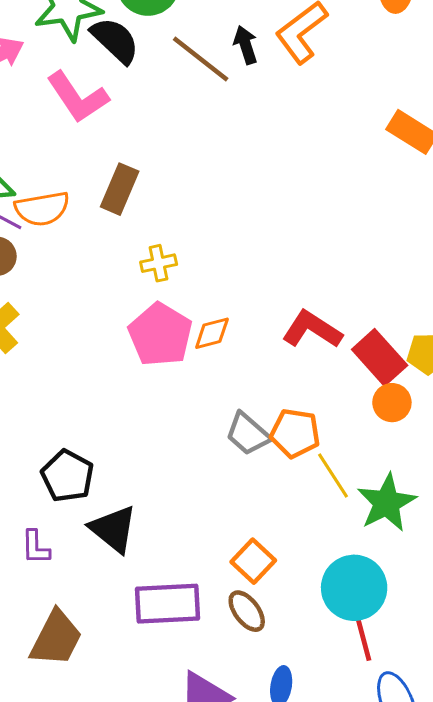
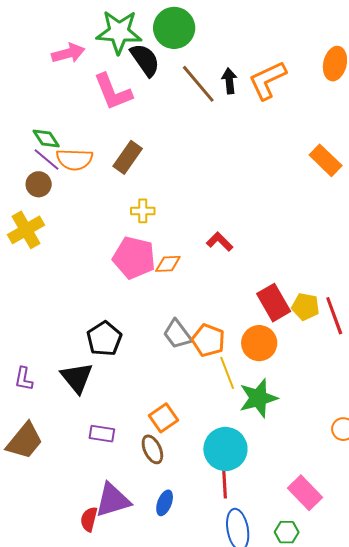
red L-shape: (312, 330) -> (220, 242), moved, size x0.7
pink pentagon: (160, 335) -> (134, 258), turned -30
orange circle: (392, 403) -> (259, 343), moved, size x1.4
black pentagon: (67, 476) -> (104, 339), moved
purple rectangle: (168, 604) -> (102, 434), size x0.6

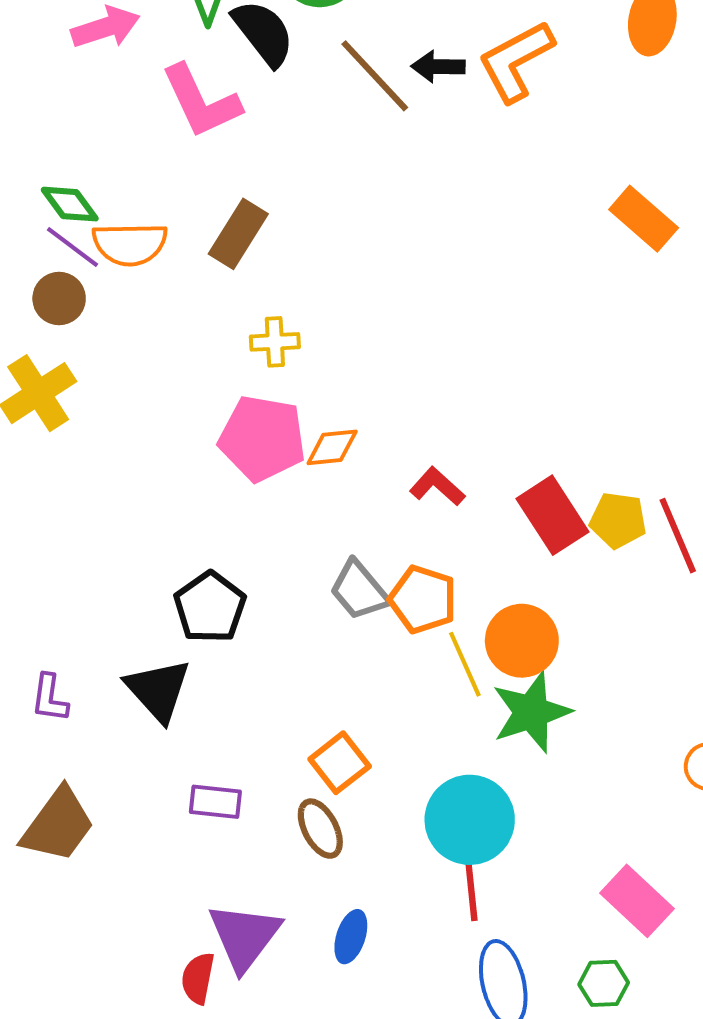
black arrow: (229, 81) -> (438, 67), turned -80
red L-shape: (220, 242) -> (437, 486), moved
orange circle: (259, 343) -> (522, 641), moved
purple triangle: (113, 500) -> (244, 936), turned -33

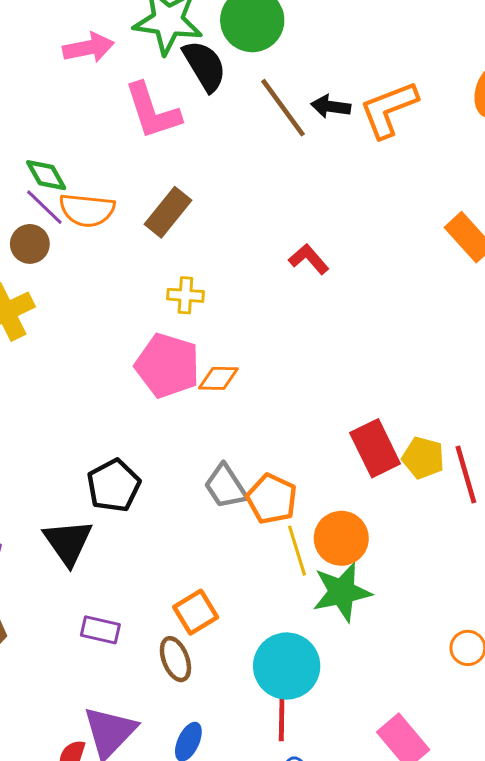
red L-shape: (437, 486) -> (309, 259), moved

